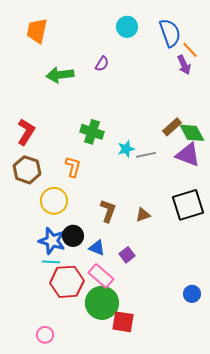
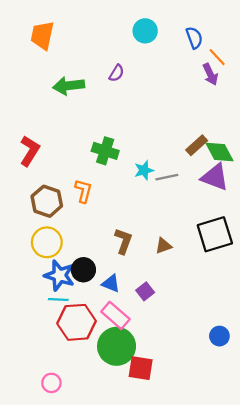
blue semicircle: (170, 33) -> (194, 38), size x0.7
brown hexagon: (27, 170) -> (47, 201), moved
yellow circle: (54, 201) -> (47, 242), moved

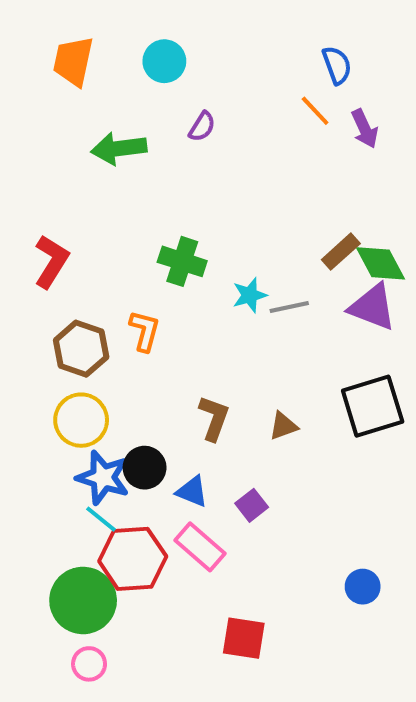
cyan circle: (145, 31) -> (164, 61), moved
orange line: (217, 57) -> (315, 111), moved
cyan line: (58, 299) -> (101, 519), turned 36
blue circle: (219, 336) -> (363, 587), moved
green circle: (117, 346) -> (83, 600), moved

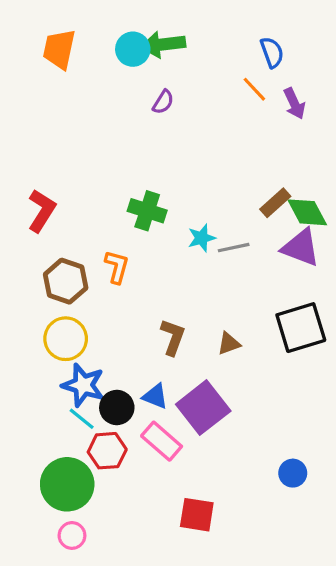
green arrow: (119, 148) -> (163, 44), moved
black circle: (145, 468) -> (117, 408), moved
purple square: (252, 505) -> (203, 408), size x2.0
red hexagon: (133, 559) -> (107, 451), size x0.7

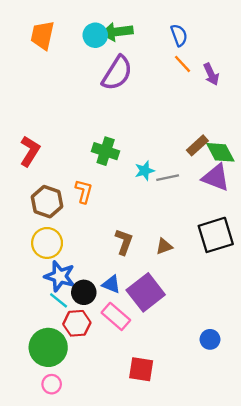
blue semicircle: (272, 52) -> (179, 35), moved
purple semicircle: (163, 102) -> (117, 73), size x2.0

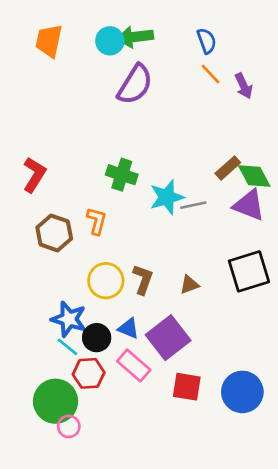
cyan star: (145, 171) -> (167, 197), size x1.5
yellow circle: (47, 243) -> (106, 281), moved
blue circle: (210, 339) -> (242, 392), size x1.8
red square: (141, 369) -> (187, 387), moved
pink circle: (52, 384) -> (69, 426), moved

